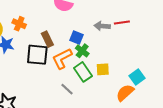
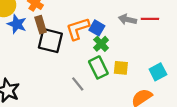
brown rectangle: (47, 39) -> (41, 25), moved
orange L-shape: (62, 58) -> (78, 29), moved
cyan square: (137, 77) -> (158, 72), moved

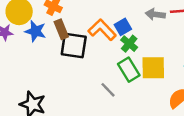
blue square: (97, 28) -> (123, 27), turned 35
orange L-shape: (78, 29) -> (102, 30), turned 70
yellow square: (121, 68) -> (153, 68), size x1.5

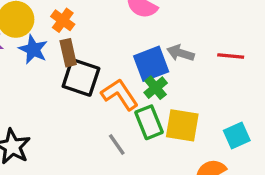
gray arrow: (155, 14) -> (181, 53), moved
blue square: (123, 27) -> (151, 64), size x1.5
orange L-shape: (102, 30) -> (120, 94), moved

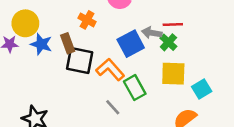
orange cross: (63, 20) -> (87, 20), moved
red line: (231, 56) -> (173, 24), moved
green cross: (156, 88) -> (168, 42), moved
yellow square: (182, 125) -> (173, 74), moved

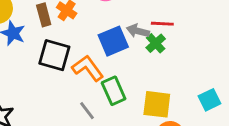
brown rectangle: (68, 43) -> (44, 15), moved
yellow square: (173, 74) -> (157, 104), moved
cyan square: (202, 89) -> (210, 100), moved

